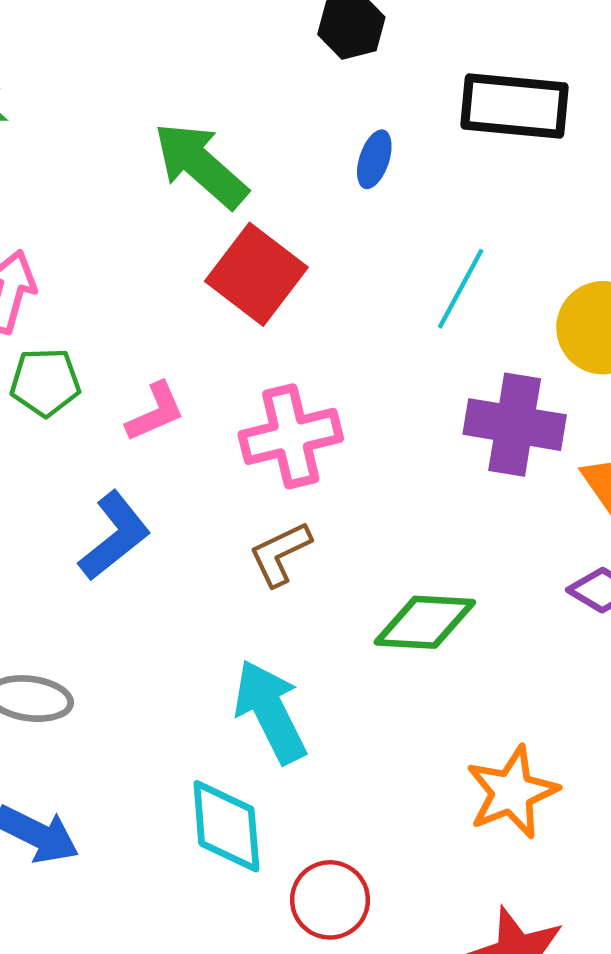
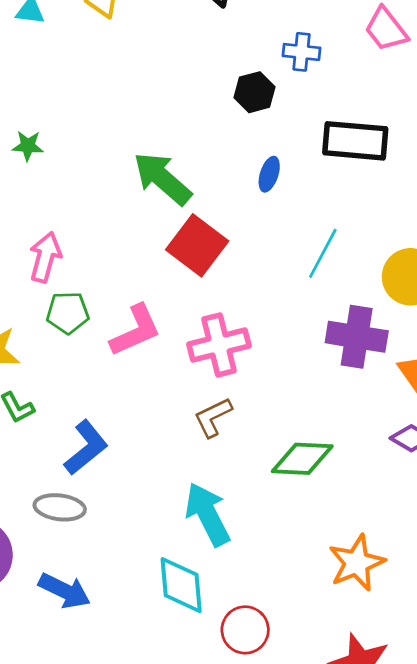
pink L-shape: (155, 412) -> (136, 331), size x1.4
blue L-shape: (114, 536) -> (86, 448), moved

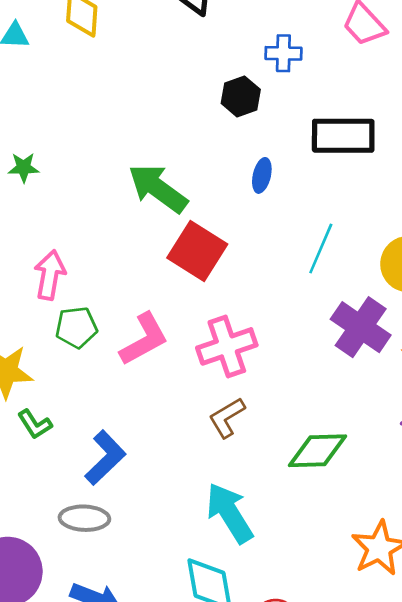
purple cross: (357, 337) -> (361, 327), turned 30

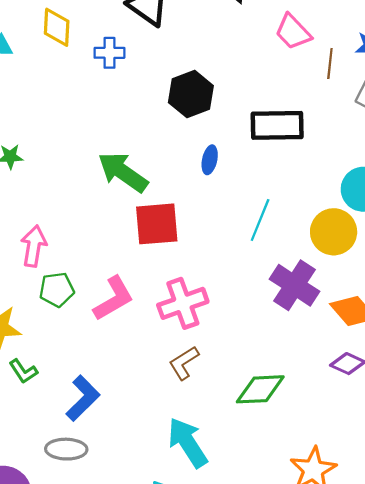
blue cross: (283, 53) -> (110, 53), moved
black hexagon: (241, 96) -> (191, 94), size x1.4
red square: (197, 251) -> (157, 224), turned -36

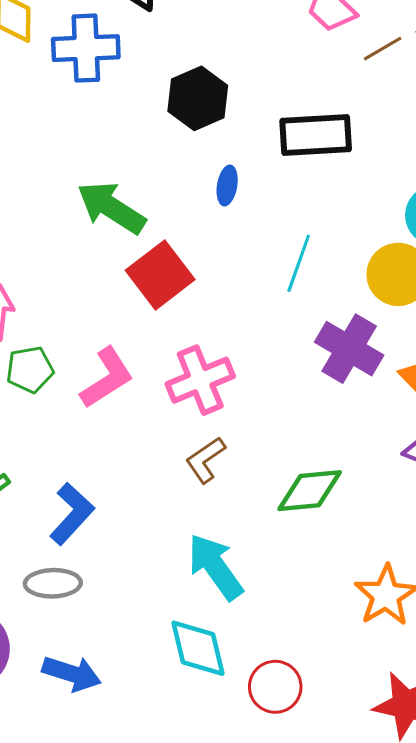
blue cross: (110, 53) -> (86, 48), size x1.6
brown line: (330, 64) -> (383, 49), turned 56
red square: (157, 224) -> (160, 275), turned -30

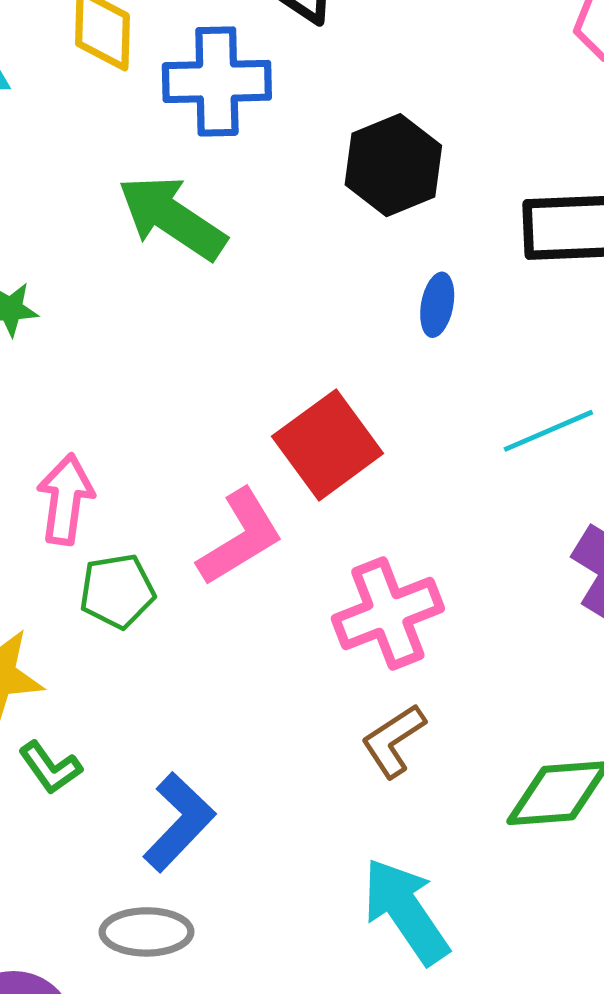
green arrow: (111, 208) -> (172, 218), moved
cyan line: (299, 263) -> (548, 431), turned 46
pink L-shape: (107, 378) -> (240, 537), moved

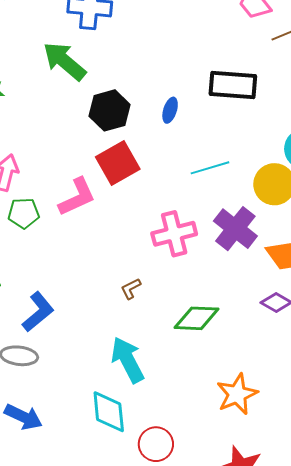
black hexagon: (393, 165) -> (110, 110), moved
pink cross: (388, 614) -> (174, 234), moved
brown L-shape: (393, 741) -> (131, 289), size x0.7

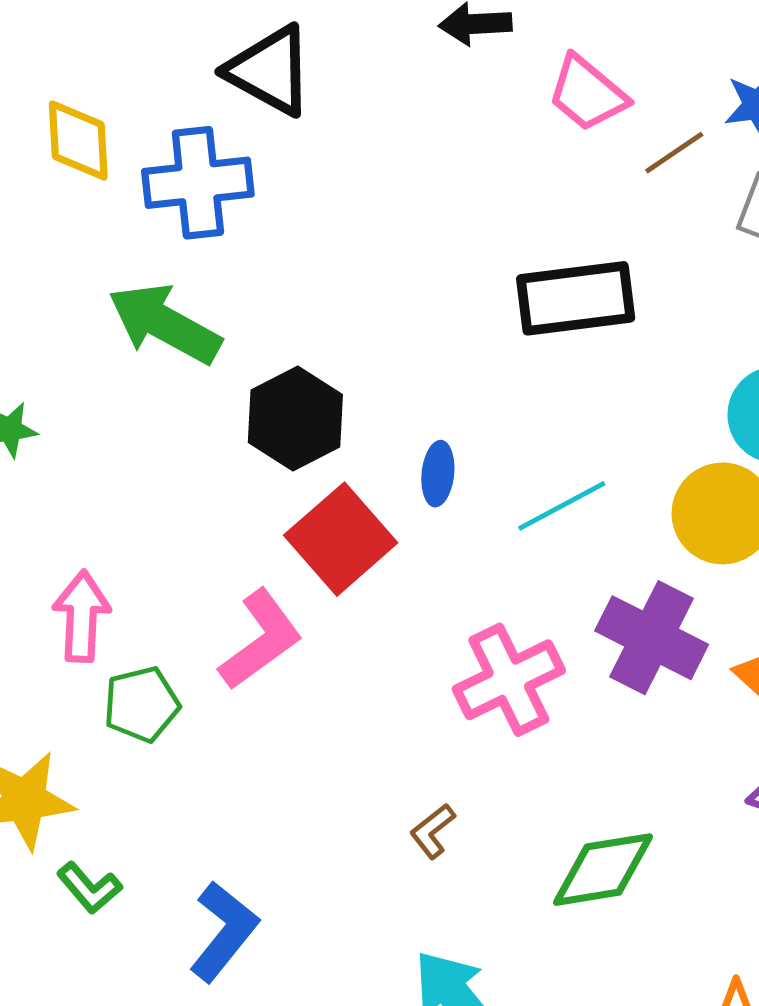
blue ellipse: (170, 110) -> (438, 474), moved

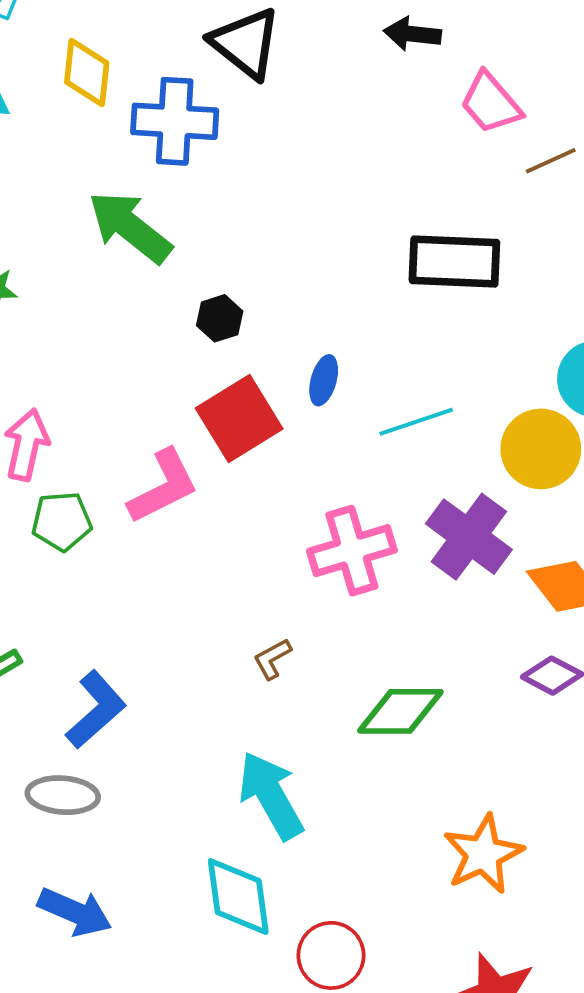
black hexagon: (295, 418) -> (220, 318), size x0.6

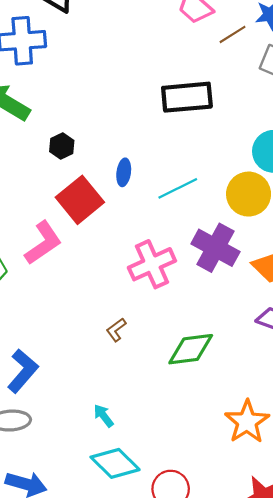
cyan arrow: (271, 796) -> (104, 416), moved, size x0.5
cyan diamond: (238, 897) -> (115, 463), turned -30

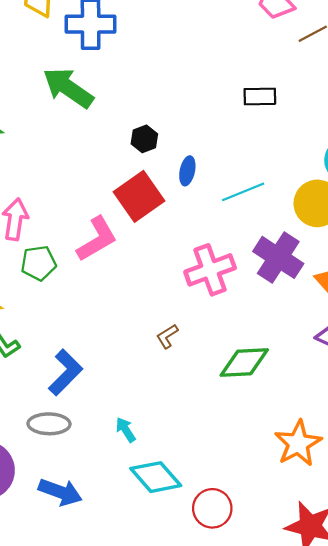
black rectangle: (187, 97) -> (260, 96), size x0.6
black hexagon: (62, 146) -> (144, 139), moved
cyan arrow: (104, 416) -> (126, 430), moved

